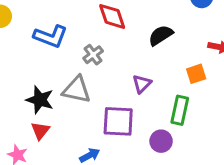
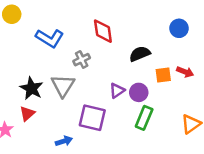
orange square: (196, 74) -> (163, 75), moved
gray triangle: (76, 90) -> (63, 86), turned 40
purple circle: (161, 141) -> (139, 92), moved

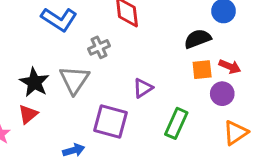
black semicircle: (140, 54) -> (198, 39), moved
purple circle: (139, 92) -> (222, 94), moved

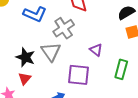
gray cross: (99, 47) -> (64, 28), size x1.5
purple triangle: (143, 88) -> (96, 50), turned -40

